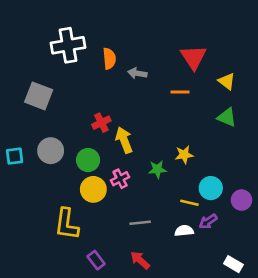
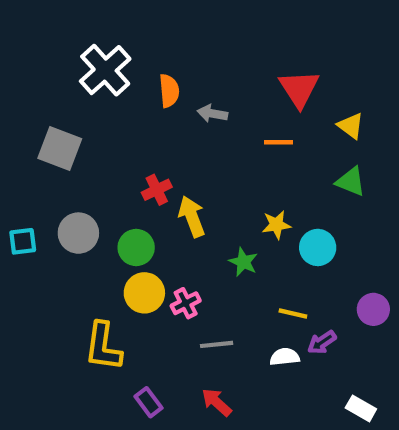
white cross: (68, 45) -> (105, 70), turned -32
yellow star: (184, 155) -> (276, 225), moved
green star: (157, 169) -> (243, 262), turned 30
pink cross: (120, 179) -> (186, 303), moved
cyan circle: (211, 188) -> (318, 247), moved

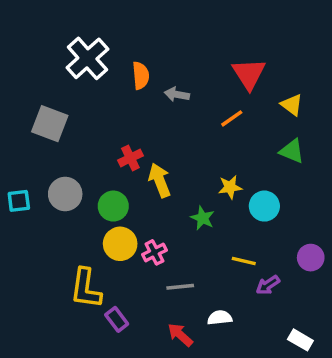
orange line: (278, 142) -> (232, 118), turned -35
white semicircle: (285, 357) -> (220, 318), moved
purple rectangle: (149, 402) -> (117, 319), moved

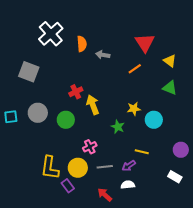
yellow circle: (120, 244) -> (78, 168), moved
purple arrow: (268, 285) -> (129, 166), moved
white rectangle: (300, 340) -> (175, 177), moved

